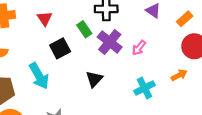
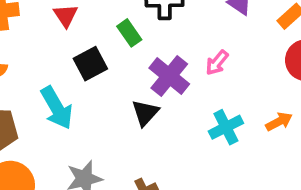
purple cross: (110, 42) -> (169, 76), moved
orange arrow: (179, 75) -> (279, 122), moved

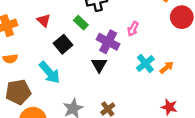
orange arrow: (279, 122) -> (167, 67), moved

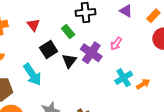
black triangle: (99, 65) -> (69, 61), moved

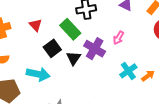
green rectangle: (68, 31) -> (70, 29), size x1.5
cyan arrow: (32, 74) -> (38, 74), turned -40

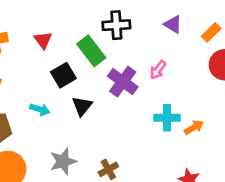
black triangle: (74, 58) -> (82, 106), moved
cyan cross: (128, 71) -> (167, 118), turned 30
cyan arrow: (38, 74) -> (40, 109), size x0.6

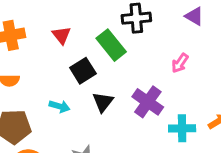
purple cross: (123, 82) -> (148, 102), moved
cyan cross: (167, 118) -> (182, 128), moved

